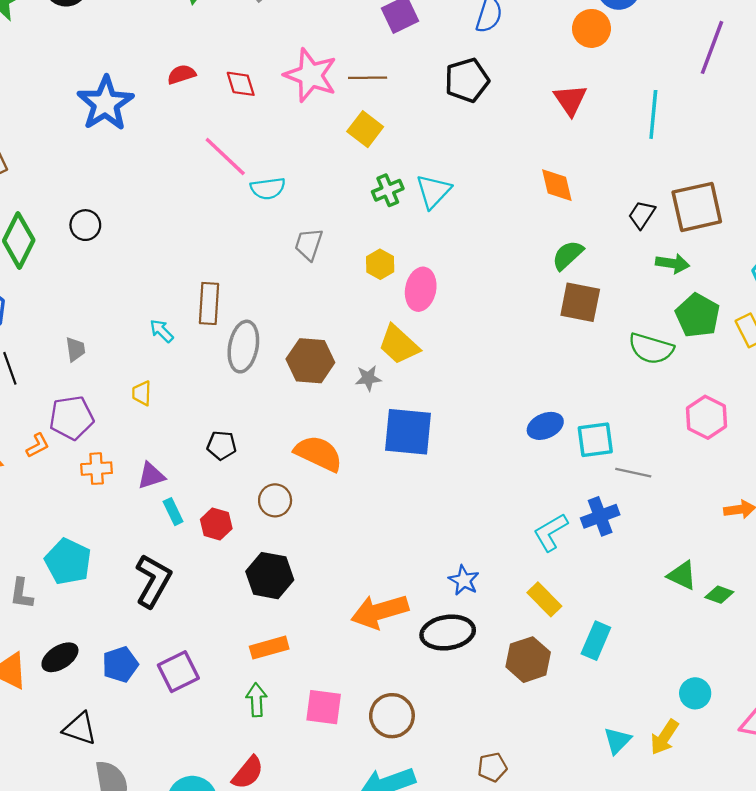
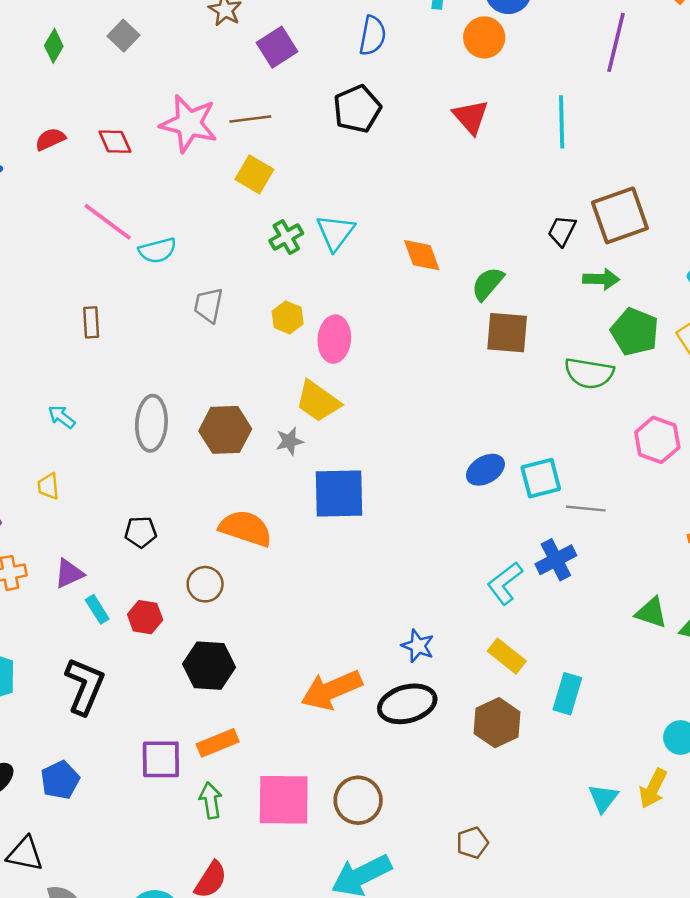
orange diamond: (557, 185) -> (422, 255), moved
brown rectangle: (209, 303) -> (91, 322), moved, size x0.7
purple square: (178, 672) -> (161, 759), moved, turned 33
pink square: (324, 707) -> (284, 800), size x1.4

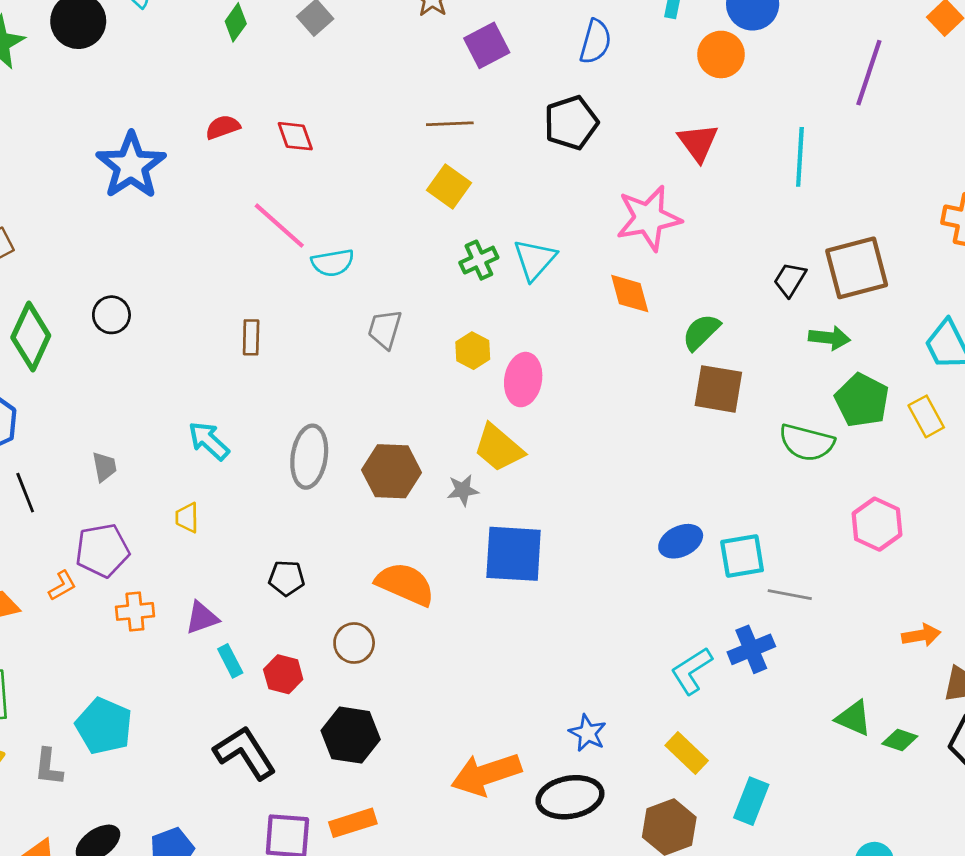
pink star: (189, 124) -> (649, 218), moved, turned -30
cyan arrow: (62, 417) -> (209, 441), size x1.4
black L-shape: (85, 686) -> (245, 753), moved, turned -60

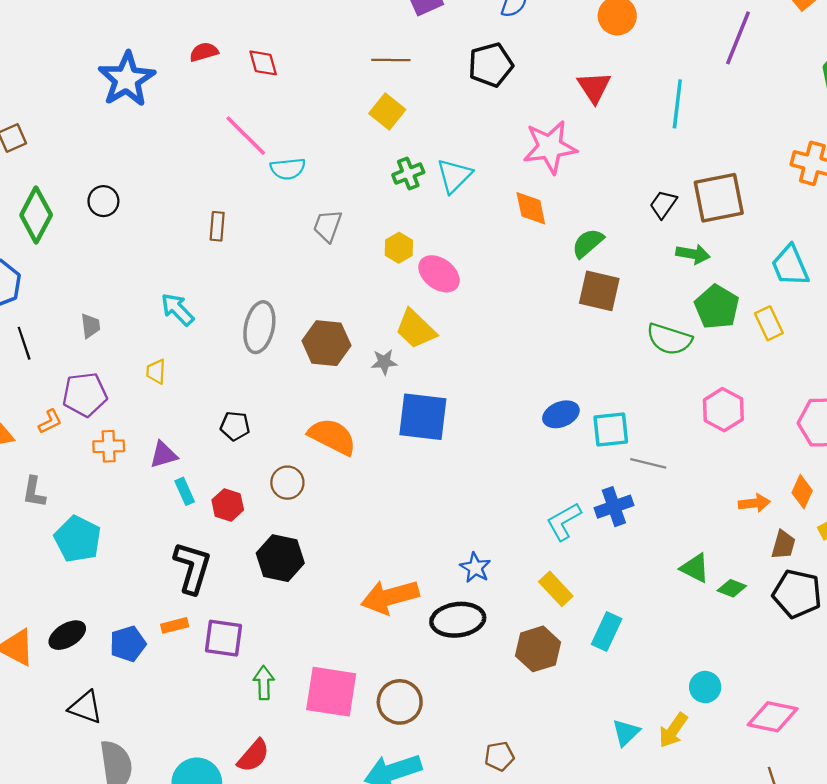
pink ellipse: (523, 380) -> (439, 274), turned -66
black L-shape: (245, 753) -> (192, 568), turned 46
gray L-shape: (49, 767) -> (34, 492), moved
orange rectangle: (353, 823) -> (175, 625), moved, size x0.7

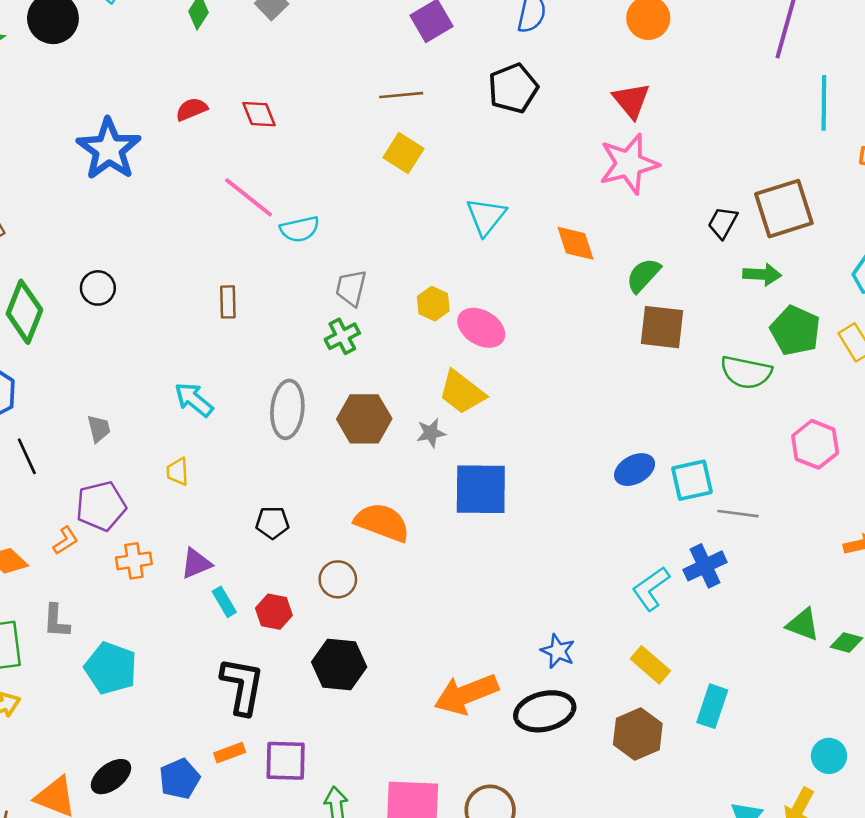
cyan line: (677, 104) -> (824, 103), moved
pink star: (550, 147) -> (629, 164), moved
green cross: (408, 173) -> (342, 336), moved

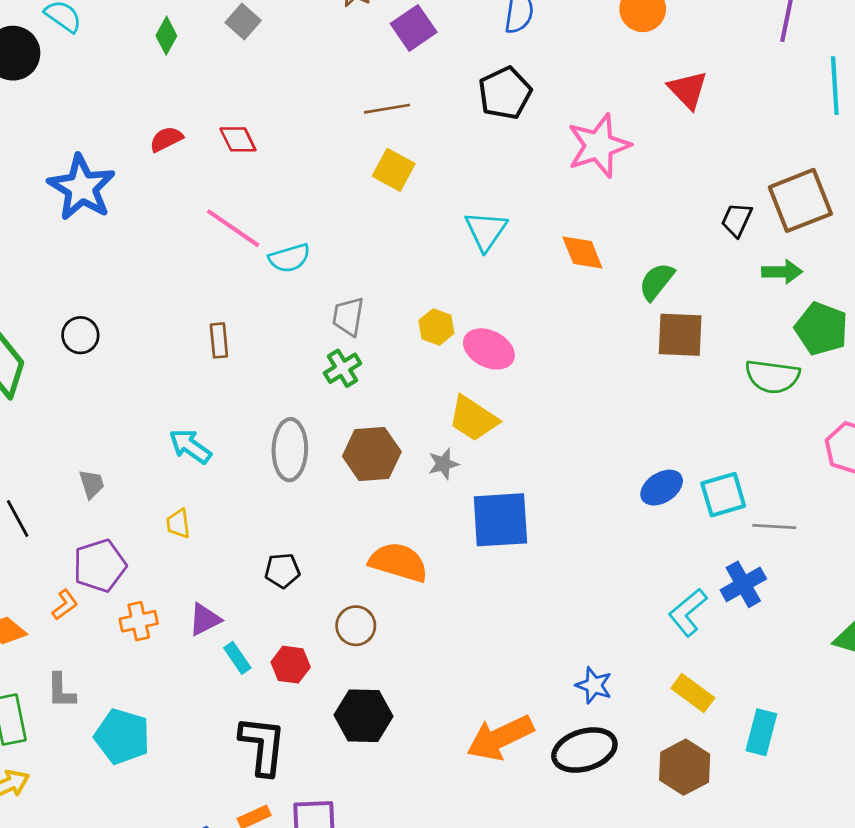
red triangle: (631, 100) -> (688, 90), moved
pink star: (629, 164) -> (599, 146), moved

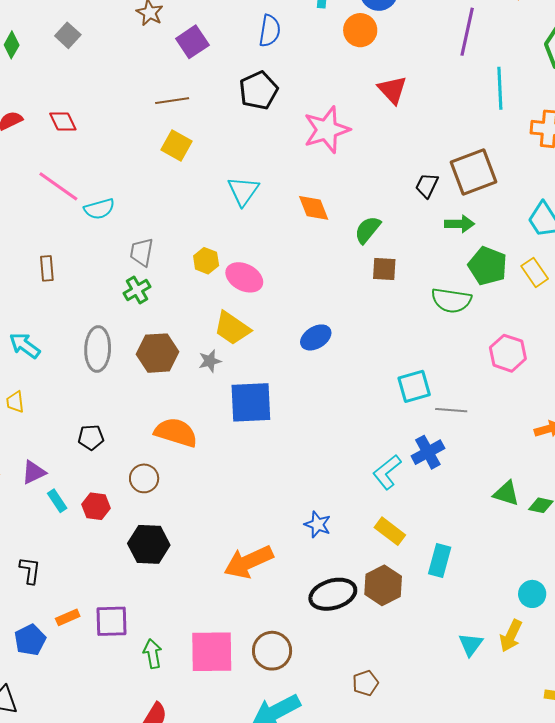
brown square: (680, 335) -> (384, 269), size x0.7
blue ellipse: (662, 488) -> (316, 337), moved
black L-shape: (263, 746) -> (30, 570), moved, size x0.6
black ellipse: (584, 750) -> (333, 594), moved

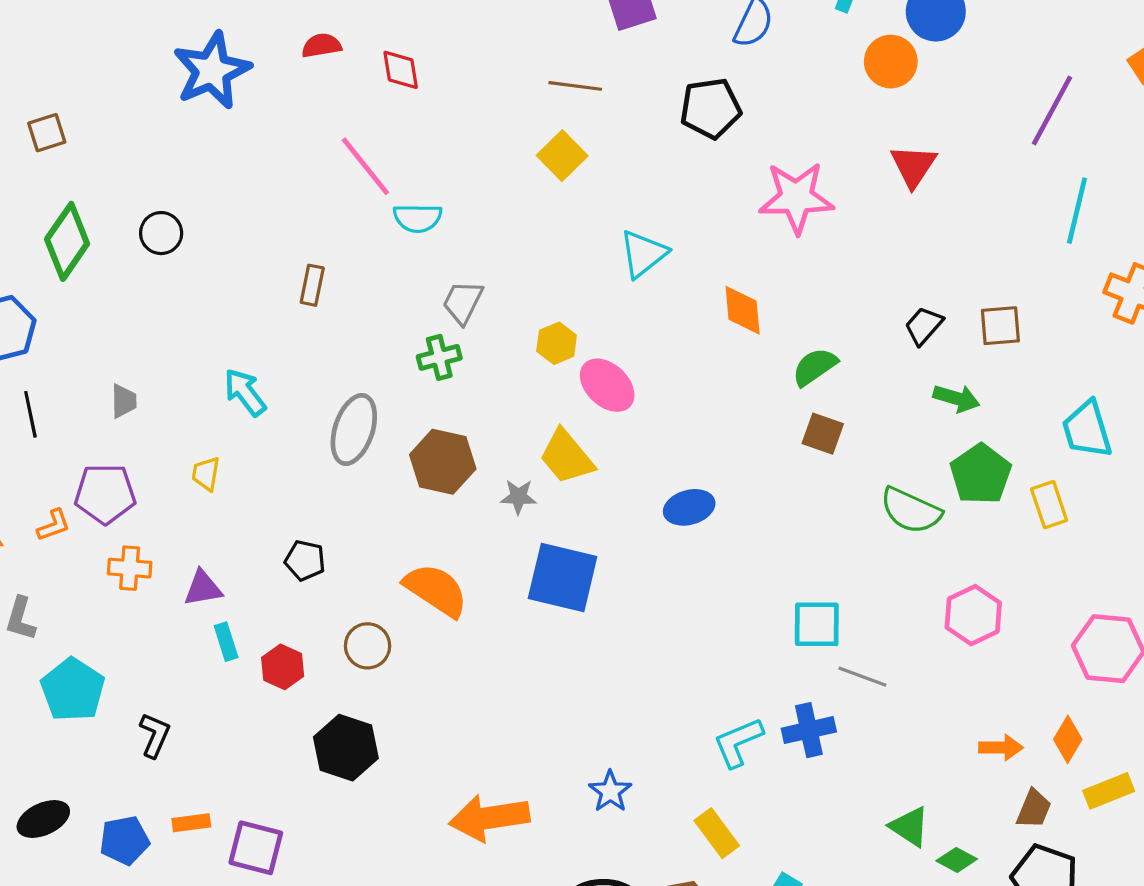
brown square: (474, 172) -> (1000, 326), size x0.6

